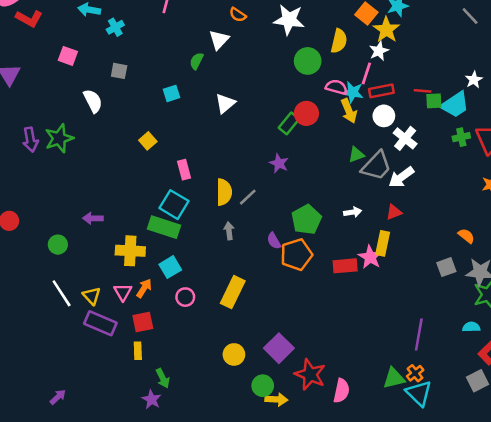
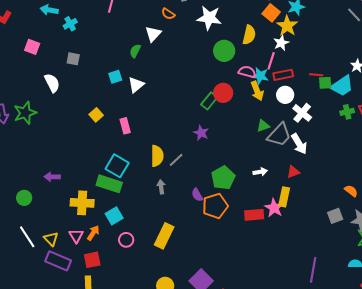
white triangle: (225, 103) -> (136, 85), moved
pink rectangle: (184, 170) -> (125, 126), moved
white arrow: (401, 177) -> (299, 144), turned -85

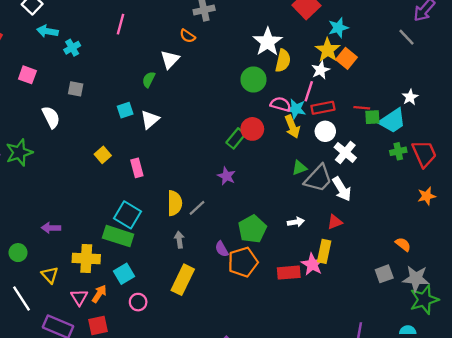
orange square: (271, 13) -> (346, 58), moved
white star: (209, 18) -> (268, 42), moved, turned 30
yellow rectangle: (164, 236) -> (183, 280), moved
yellow triangle: (51, 239) -> (50, 275), moved

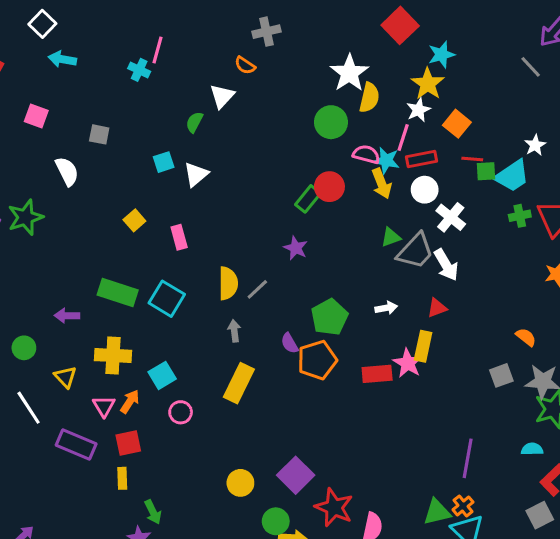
cyan cross: (72, 48) -> (139, 70), moved, turned -35
orange square: (346, 58) -> (457, 124), moved
green rectangle: (118, 236) -> (118, 293), moved

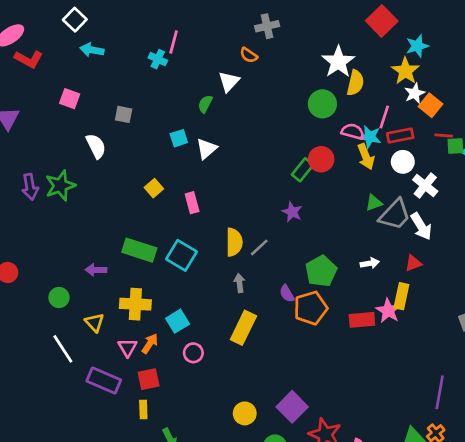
white star: (418, 110) -> (415, 93), moved

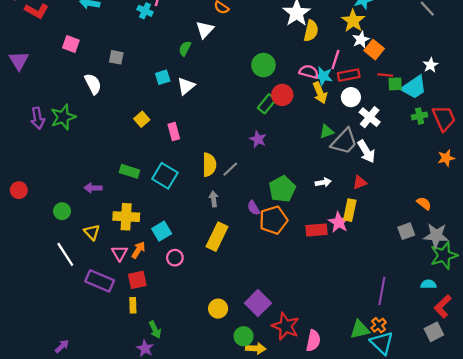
green circle: (322, 104) -> (263, 65), moved
green rectangle: (139, 250) -> (130, 171), size x0.7

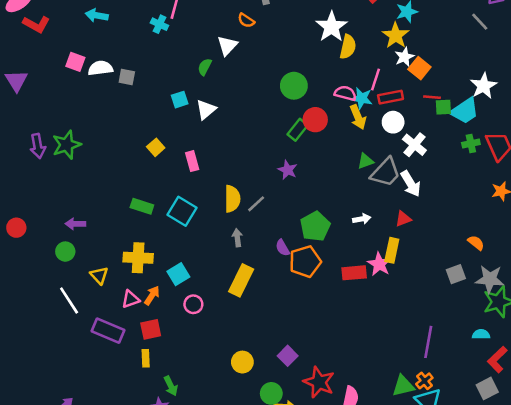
white star: (431, 65) -> (484, 86), size x1.5
white semicircle: (93, 84) -> (100, 68), moved, turned -70
purple arrow: (93, 188) -> (75, 224), moved
pink triangle: (120, 253) -> (131, 299), turned 42
purple square: (258, 303) -> (288, 356), size x0.7

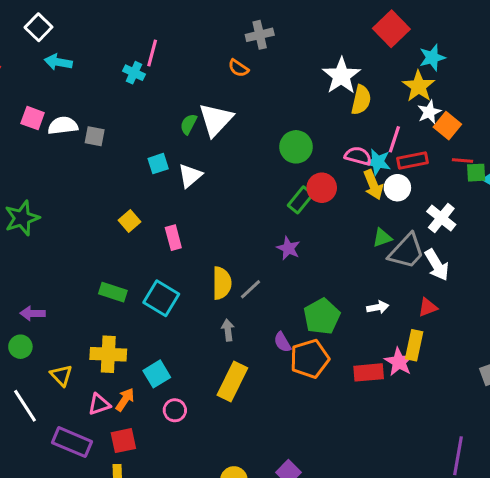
white triangle: (227, 46) -> (216, 120), moved, size x1.4
white circle: (393, 122) -> (397, 188), moved

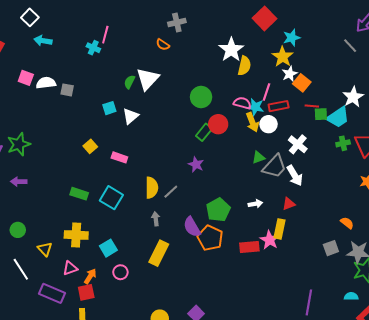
pink rectangle: (173, 238) -> (119, 157), turned -56
purple arrow: (33, 313) -> (19, 182), moved
purple semicircle: (282, 342) -> (192, 227), size x1.5
orange pentagon: (310, 359) -> (210, 238), turned -30
orange arrow: (125, 400) -> (90, 276), moved

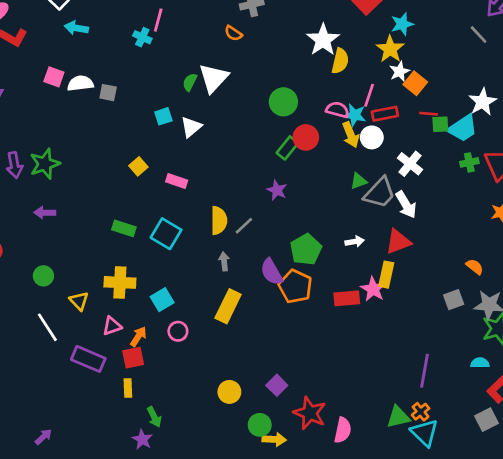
red triangle: (289, 204) -> (398, 242), size x1.5

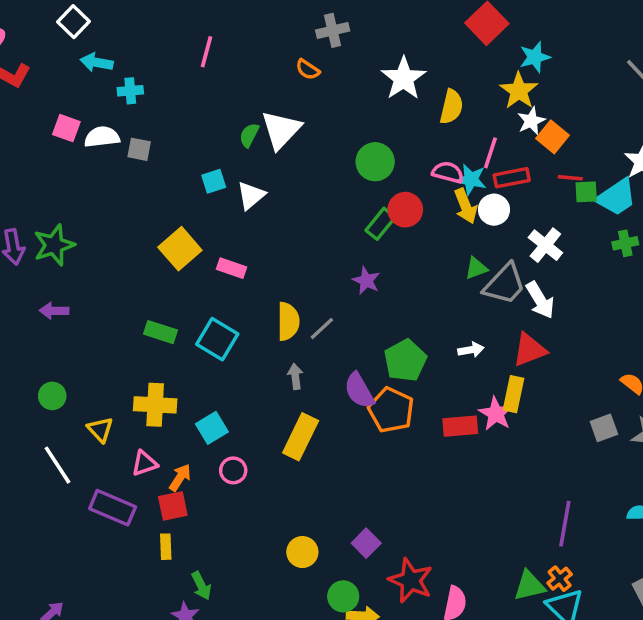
cyan cross: (142, 37) -> (130, 91), moved, turned -30
white star: (323, 40) -> (403, 78), moved
yellow square: (138, 166) -> (180, 249), size x1.6

